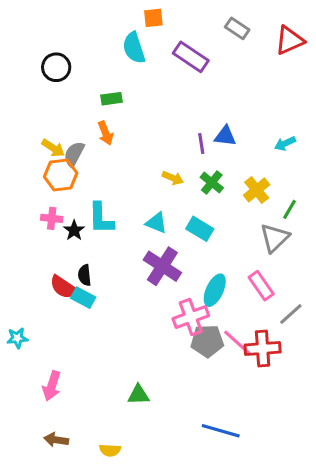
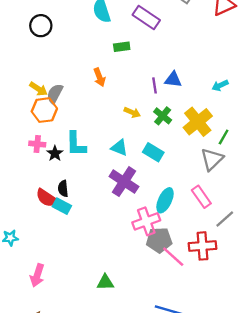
green rectangle: (111, 99) -> (122, 47), moved
orange arrow: (106, 133) -> (99, 77), moved
yellow cross: (257, 190) -> (198, 122), size x1.4
pink line: (237, 343) -> (173, 257), moved

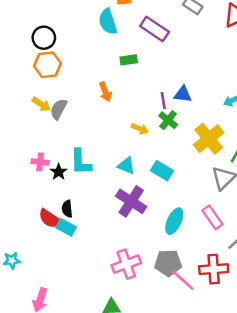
orange hexagon: (44, 110) -> (47, 65), moved
green cross: (163, 116) -> (168, 120), moved
pink cross: (146, 221) -> (126, 264), moved

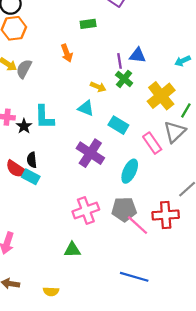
cyan triangle: (126, 166) -> (86, 108), moved
pink rectangle: (212, 217) -> (152, 143), moved

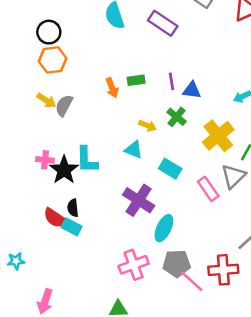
green rectangle: (88, 24) -> (136, 80), moved
purple line: (120, 61) -> (171, 81), moved
black star: (24, 126) -> (64, 170), size x1.6
cyan ellipse: (130, 171) -> (164, 228), moved

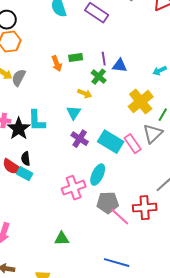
green cross: (177, 117) -> (99, 77), moved
cyan triangle: (134, 150) -> (74, 113), turned 42
cyan rectangle: (170, 169) -> (111, 142), moved, size x1.4
purple cross: (139, 200) -> (80, 139), moved, size x0.7
pink cross: (134, 265) -> (74, 188), moved

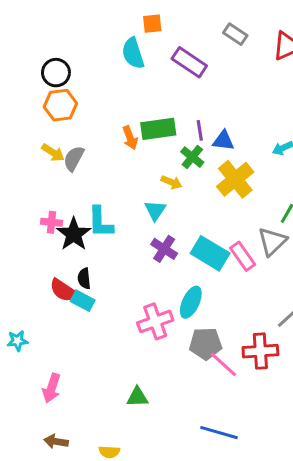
green rectangle: (76, 58) -> (158, 129), size x1.6
yellow cross: (141, 102) -> (235, 179), moved

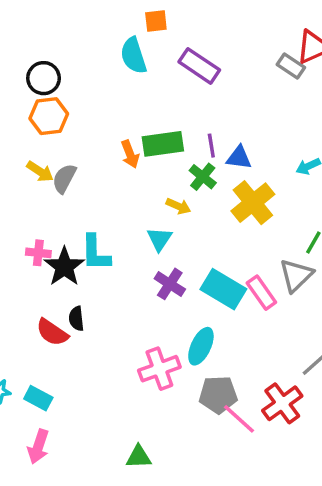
gray rectangle: (235, 34) -> (291, 66), moved
cyan rectangle: (83, 301) -> (38, 398), moved
red cross: (260, 351) -> (282, 403), turned -32

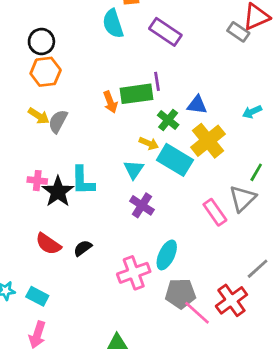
purple line: (211, 146) -> (157, 81), moved
cyan rectangle: (223, 289) -> (175, 160), moved
black semicircle: (76, 319) -> (83, 248), moved, turned 60

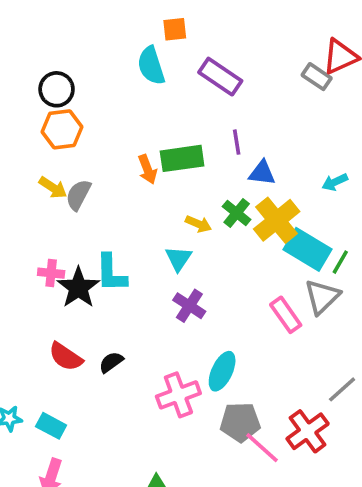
purple line: (157, 81) -> (237, 142), moved
green cross: (168, 120) -> (237, 213), moved
cyan rectangle: (175, 160) -> (308, 249), moved

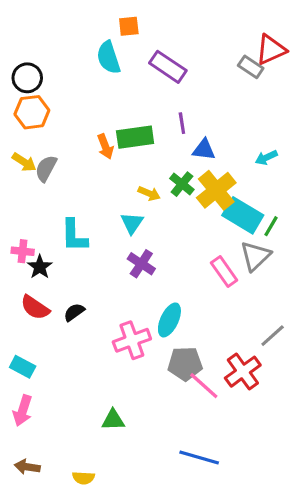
pink cross: (51, 273) -> (23, 251), moved
black star: (78, 288) -> (40, 267), moved, size x0.7

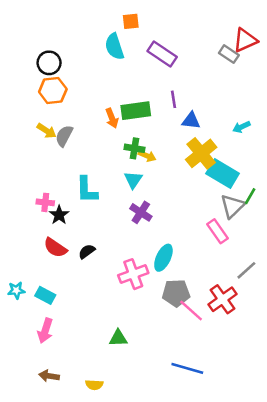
green cross: (182, 184) -> (135, 148), moved, turned -30
green line: (271, 226) -> (250, 196), moved
pink rectangle: (224, 272) -> (217, 231), moved

